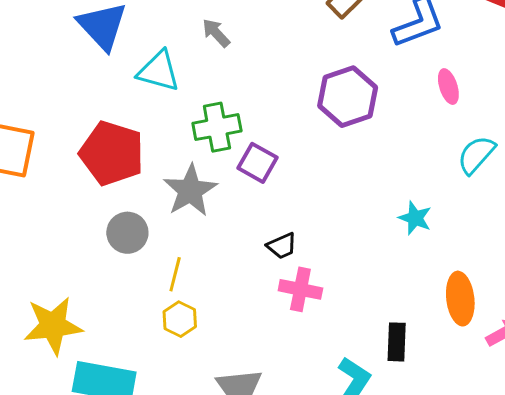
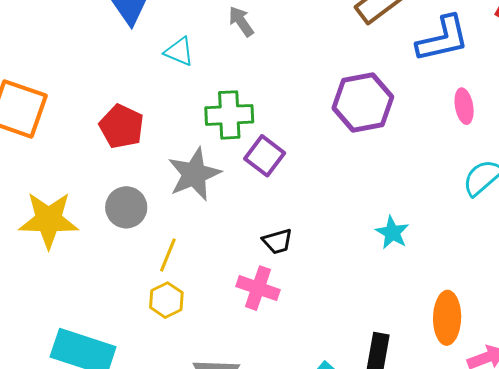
cyan triangle: (159, 71) -> (179, 52), size x0.7
red pentagon: (112, 153) -> (122, 126), size x0.7
cyan star: (415, 218) -> (392, 233), moved
pink cross: (300, 289) -> (258, 288), moved
yellow star: (53, 326) -> (49, 220), moved

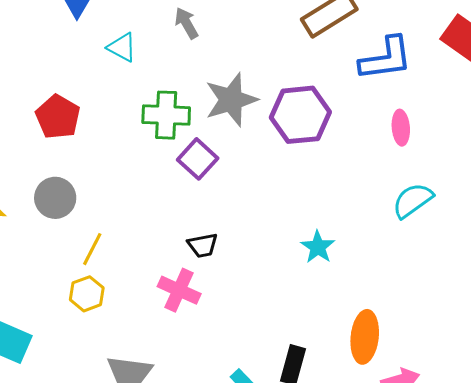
gray star: (194, 174) -> (231, 100), moved

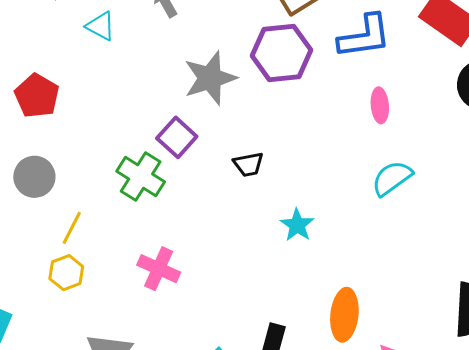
green cross: (166, 115) -> (141, 177), moved, turned 30
purple hexagon: (300, 115) -> (281, 53), moved
black trapezoid: (203, 245) -> (248, 164), moved

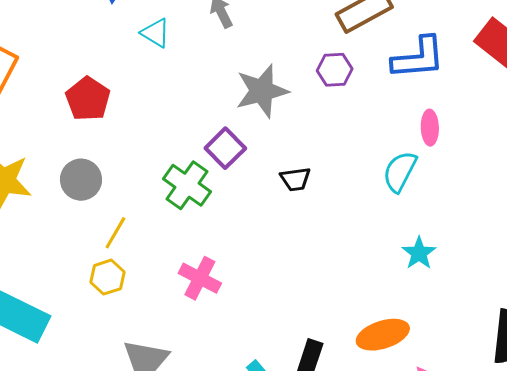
purple hexagon: (281, 53) -> (335, 70), size x0.6
cyan semicircle: (392, 178) -> (400, 172), moved, turned -30
cyan star: (297, 225) -> (419, 253), moved
orange ellipse: (344, 315) -> (383, 335), turned 63

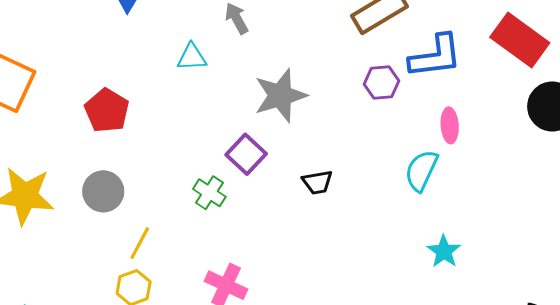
cyan triangle: (156, 33) -> (192, 57), moved, turned -32
purple hexagon: (335, 70) -> (381, 83), moved
green cross: (187, 185) -> (209, 193), size x0.7

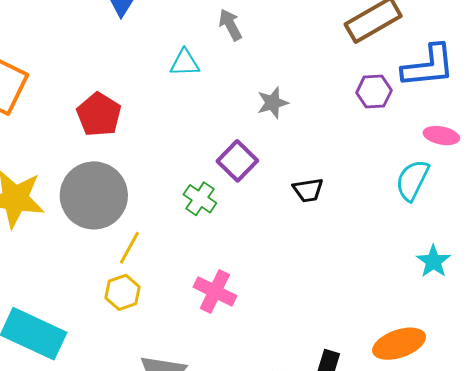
gray star: (280, 95) -> (273, 103), size x0.6
pink ellipse: (450, 125) -> (441, 136), turned -76
gray circle: (103, 191) -> (94, 195), size x1.6

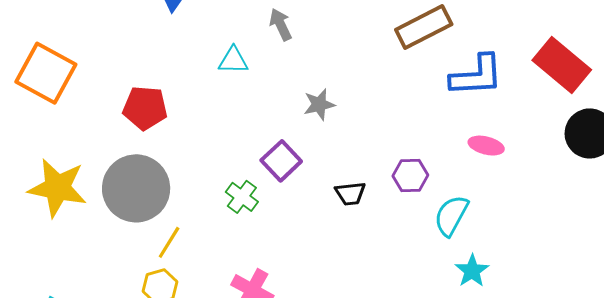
purple hexagon: (374, 91) -> (410, 176), moved
red pentagon: (99, 115) -> (145, 108), turned -30
cyan semicircle: (412, 180) -> (451, 215), moved

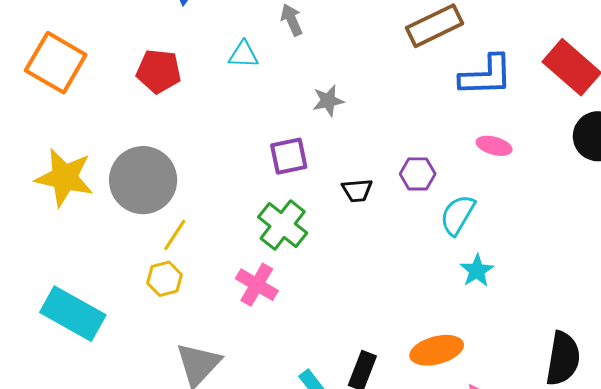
red pentagon: (145, 108) -> (159, 71), moved
purple square: (281, 161) -> (289, 156), turned 30
green cross: (242, 197) -> (283, 225), moved, size x1.5

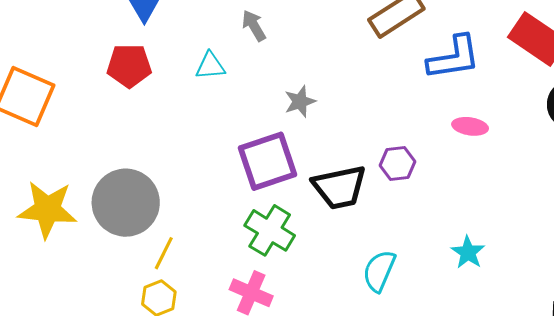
red pentagon: (159, 71) -> (129, 66), moved
purple square: (289, 156) -> (267, 161), size x1.5
black trapezoid: (357, 190) -> (339, 187), size x1.8
cyan semicircle: (458, 215) -> (379, 271), moved

